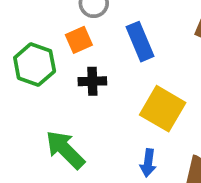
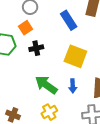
blue rectangle: (140, 42) -> (69, 20), moved
green arrow: (65, 150) -> (46, 85), moved

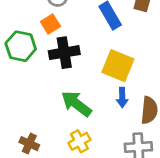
black cross: (36, 48) -> (64, 53), size x1.5
blue arrow: (73, 86) -> (122, 97), moved

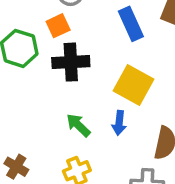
blue arrow: (122, 97) -> (119, 123), moved
green arrow: (76, 104) -> (78, 125), size x0.7

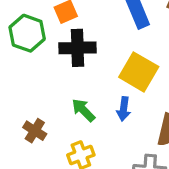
brown cross: (16, 167) -> (35, 131), moved

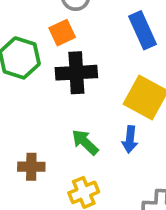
brown cross: (35, 131) -> (31, 167), turned -30

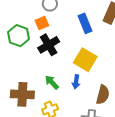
black cross: (76, 73) -> (49, 45), turned -30
brown cross: (31, 167) -> (22, 94), size x1.6

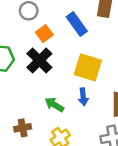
orange square: (42, 23) -> (44, 34), moved
brown cross: (22, 94) -> (23, 128), size x0.6

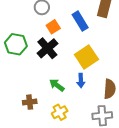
yellow square: (88, 67) -> (86, 57), turned 35

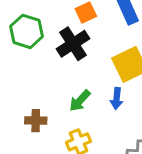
green arrow: (57, 85) -> (80, 101), turned -91

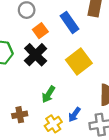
blue arrow: (117, 99) -> (74, 115), moved, turned 40

